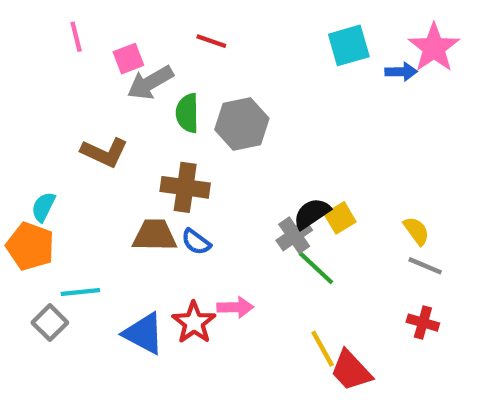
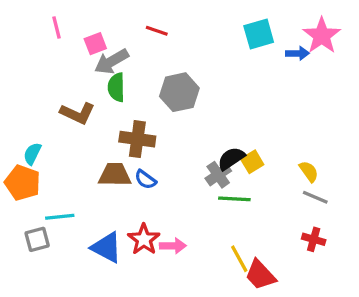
green semicircle: (187, 113) -> (116, 87), moved
green line: (316, 268) -> (234, 199), turned -40
pink arrow: (235, 307) -> (173, 246), moved
gray square: (50, 323) -> (37, 239), turned 30

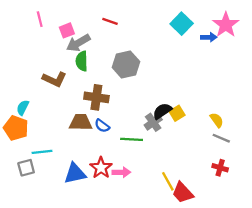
cyan square: (259, 34) -> (182, 24), turned -30
green line: (234, 199) -> (132, 139), moved
blue triangle: (107, 247) -> (75, 173), turned -40

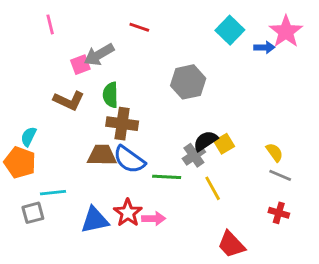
pink square: (67, 30) -> (80, 65), moved
green semicircle: (82, 61) -> (111, 95), moved
gray hexagon: (126, 64) -> (188, 82), moved
blue semicircle: (102, 126) -> (129, 160), size x1.6
yellow line: (168, 181) -> (213, 188), moved

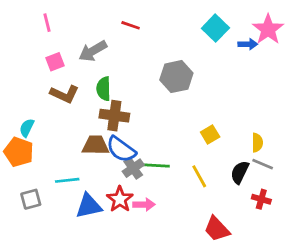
pink square: (80, 65) -> (55, 62), moved
black semicircle: (205, 141) -> (240, 172), moved, turned -30
yellow semicircle: (274, 152) -> (257, 143), turned 36
gray cross: (194, 155) -> (133, 168), moved
cyan line: (53, 193) -> (67, 180), moved

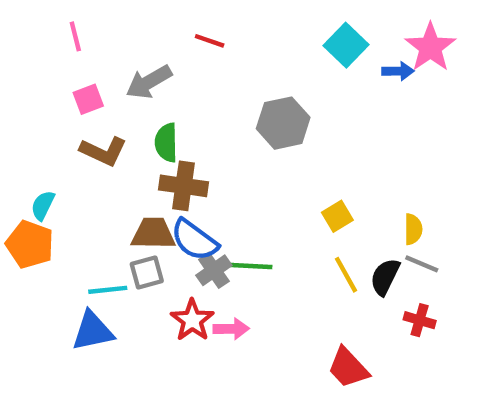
yellow line: (199, 176) -> (346, 275), moved
gray square: (31, 199) -> (147, 272), moved
blue triangle: (89, 206) -> (93, 331), moved

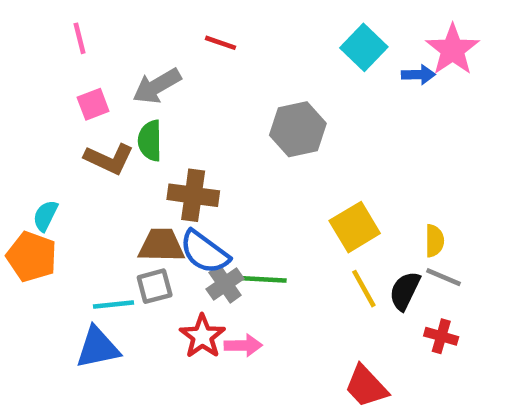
green semicircle: (166, 143) -> (150, 141), moved
yellow square: (337, 216) -> (355, 227), size x1.5

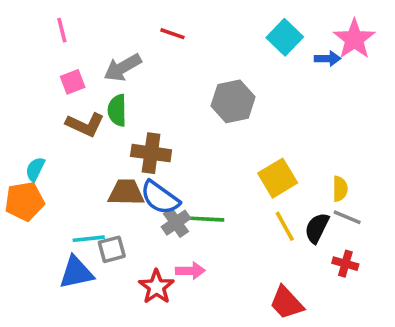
orange pentagon: (32, 257) -> (24, 201), turned -30
gray square: (155, 286) -> (112, 249), moved
red star: (202, 336) -> (156, 287), moved

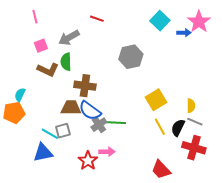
cyan line: (89, 239) -> (50, 134), turned 36
gray square: (112, 249) -> (63, 131), moved
red cross: (345, 264) -> (194, 148), size x1.6

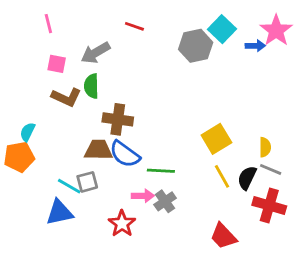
pink square: (41, 46) -> (57, 64), turned 32
gray hexagon: (131, 57) -> (196, 46), moved
gray cross: (99, 125) -> (165, 201), moved
pink arrow: (107, 152) -> (143, 196), moved

